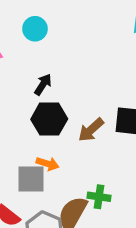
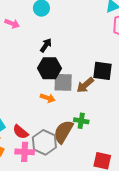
brown arrow: (91, 130) -> (85, 85), moved
gray square: (31, 179) -> (63, 82), moved

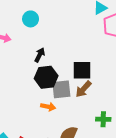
black square: (103, 71) -> (82, 70), moved
green cross: (81, 121) -> (103, 119), moved

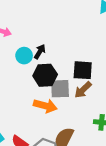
cyan circle: (31, 19) -> (24, 56), moved
orange arrow: (48, 107) -> (45, 106), size x1.5

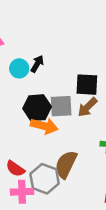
black hexagon: (45, 75) -> (37, 108), moved

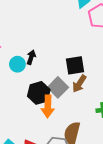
gray square: (61, 106) -> (58, 87), turned -30
orange arrow: (44, 126) -> (48, 106), turned 90

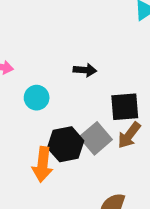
black arrow: (31, 57) -> (85, 70), moved, turned 72
orange arrow: (48, 106) -> (43, 164), moved

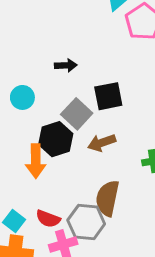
brown arrow: (129, 135) -> (102, 143), moved, turned 40
gray square: (96, 138) -> (77, 114), moved

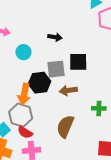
gray square: (77, 114) -> (56, 69), turned 30
gray hexagon: (86, 222) -> (21, 115), moved

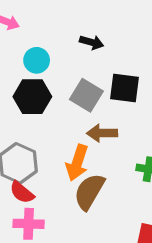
gray square: (56, 69) -> (86, 95), turned 30
black hexagon: (40, 83) -> (32, 97), moved
orange arrow: (24, 94) -> (77, 163), moved

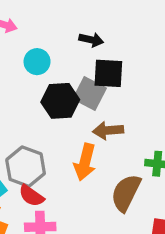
black square: (125, 88) -> (108, 73), moved
black hexagon: (32, 97) -> (60, 101), moved
brown semicircle: (89, 192) -> (126, 193), moved

